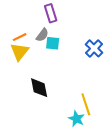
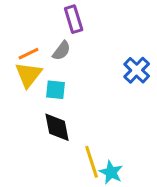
cyan square: (53, 43) -> (56, 90), moved
yellow line: (86, 104) -> (92, 162), moved

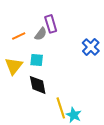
purple rectangle: (74, 19) -> (51, 24), moved
yellow triangle: (28, 75) -> (14, 66), moved

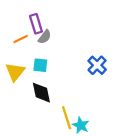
purple rectangle: (51, 24) -> (36, 24), moved
blue cross: (91, 47) -> (97, 65), moved

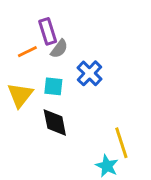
blue cross: (97, 65) -> (90, 73), moved
yellow line: (67, 118) -> (121, 143), moved

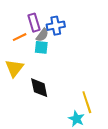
blue cross: (90, 73) -> (56, 26), moved, turned 36
cyan square: (53, 86) -> (41, 47), moved

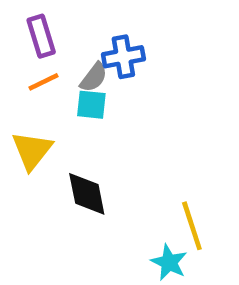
purple rectangle: (34, 23) -> (41, 36), moved

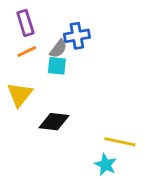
black diamond: (87, 194) -> (54, 122), turned -72
yellow line: (192, 226) -> (120, 142), turned -60

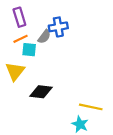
cyan square: (57, 66) -> (29, 50), moved

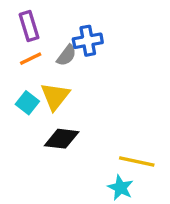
cyan square: (29, 50) -> (27, 103), moved, turned 32
yellow triangle: (15, 71) -> (55, 96), moved

